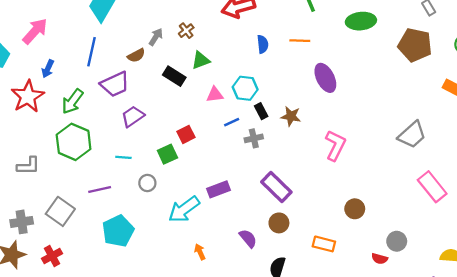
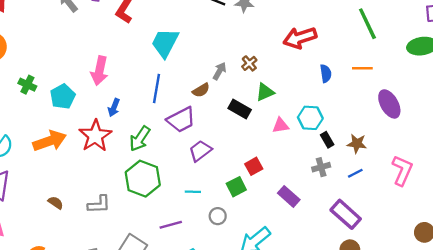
pink arrow: (35, 31) -> (100, 71), turned 152
blue line: (232, 122) -> (355, 173), moved
purple rectangle: (219, 189) -> (289, 196), moved, turned 65

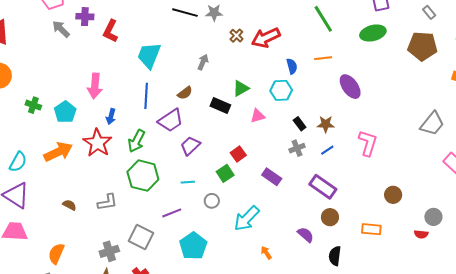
brown cross: (249, 63) -> (236, 36), moved
gray arrow: (219, 71) -> (203, 62), moved
cyan hexagon: (310, 118) -> (281, 90), moved

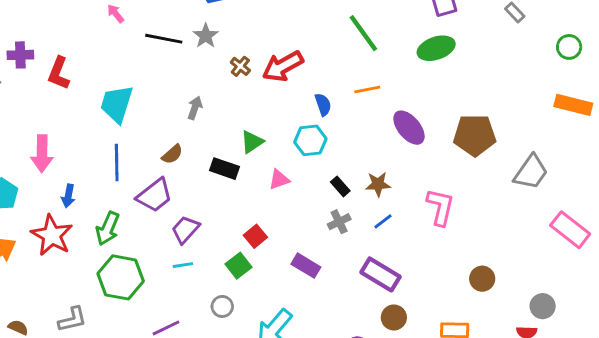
gray star: (214, 13) -> (206, 36), turned -30
brown pentagon: (422, 46) -> (475, 135), moved
cyan line: (188, 182) -> (183, 265), moved

